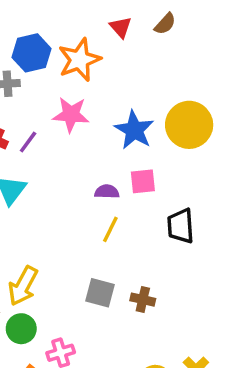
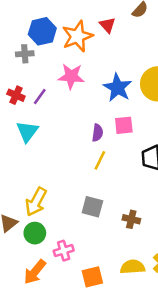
red triangle: (121, 27) -> (107, 25), moved
purple semicircle: (107, 192) -> (97, 133), turned 96
brown cross: (143, 300) -> (131, 219), moved

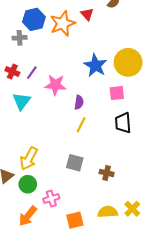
pink star: (71, 76) -> (55, 85), moved
pink square: (124, 125) -> (117, 93), moved

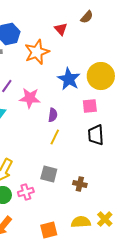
orange star: (63, 23) -> (37, 52), moved
pink cross: (51, 199) -> (26, 192), moved

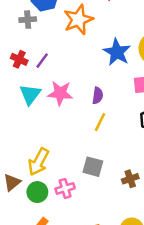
pink star: (30, 98) -> (60, 93), moved
brown cross: (80, 184) -> (130, 179), turned -32

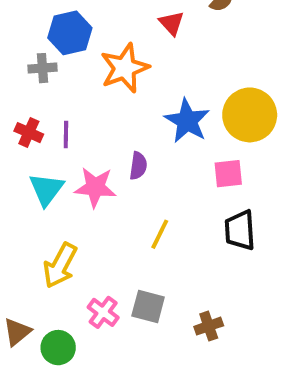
purple line: (42, 61) -> (66, 135), turned -35
purple semicircle: (98, 96) -> (138, 166), moved
yellow arrow: (39, 162) -> (60, 265), moved
pink cross: (65, 188) -> (103, 312), moved, turned -36

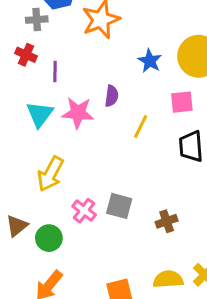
blue star: (187, 121) -> (150, 61), size x0.7
red cross: (29, 133) -> (26, 55), moved
yellow line: (160, 234) -> (141, 127), moved

